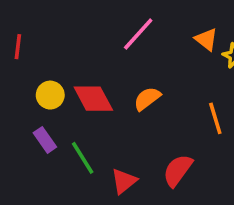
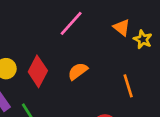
red diamond: (93, 99) -> (38, 71), turned 56

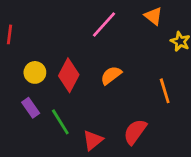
orange triangle: (122, 27) -> (153, 16), moved

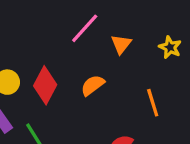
orange triangle: (153, 16) -> (121, 44), moved, turned 30

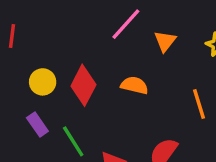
orange semicircle: (93, 85) -> (134, 85), turned 50

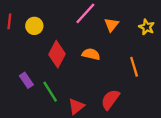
yellow circle: (43, 82) -> (34, 26), moved

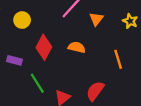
purple rectangle: (26, 80) -> (14, 60), moved, turned -40

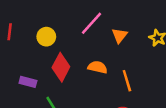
yellow circle: (22, 20) -> (46, 37), moved
orange line: (118, 59) -> (127, 81), moved

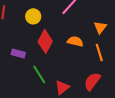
orange triangle: (120, 35) -> (100, 27), moved

